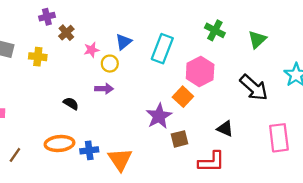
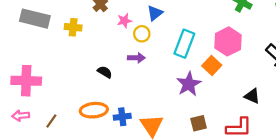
cyan rectangle: (162, 49) -> (184, 44), moved
brown square: (179, 139) -> (199, 123), moved

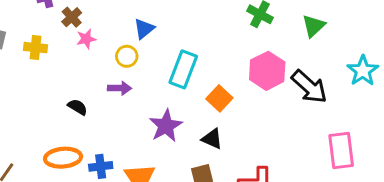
pink star: (124, 21) -> (86, 39), moved
pink hexagon: (228, 41) -> (267, 71), moved
purple star: (189, 84) -> (166, 126), moved
black triangle: (252, 96) -> (212, 139), moved

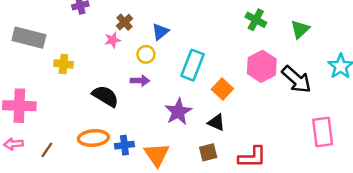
brown cross: (72, 17) -> (124, 22), moved
yellow cross: (36, 48) -> (64, 64), moved
black semicircle: (77, 107) -> (105, 96), size x1.6

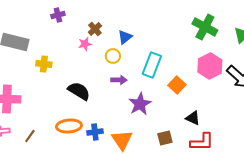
green cross: (256, 20) -> (205, 27), size x1.4
purple arrow: (140, 81) -> (119, 80), moved
black triangle: (216, 122) -> (193, 118), moved

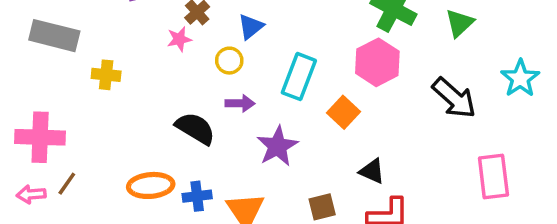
pink hexagon: (210, 66) -> (377, 62), moved
black semicircle: (79, 91) -> (195, 128), moved
brown line: (30, 136) -> (67, 184), moved

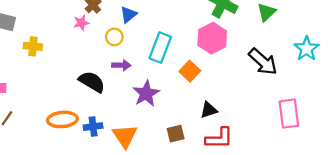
black triangle: (372, 171) -> (209, 110), turned -42

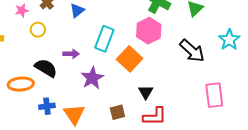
pink star: (81, 23) -> (22, 10), moved
yellow circle: (114, 37) -> (38, 30), moved
orange square: (190, 71) -> (130, 59), size x1.4
black triangle: (209, 110) -> (146, 92), turned -42
orange ellipse: (62, 119) -> (21, 84), moved

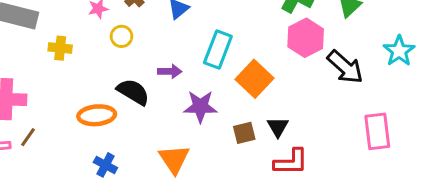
pink hexagon: (149, 31) -> (306, 38), moved
purple star: (92, 78) -> (200, 106), turned 30
blue cross: (47, 106) -> (105, 165), moved, turned 35
brown square: (117, 112) -> (244, 133), moved

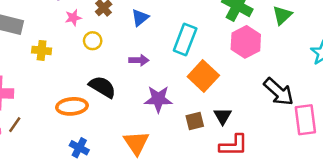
cyan rectangle: (218, 50) -> (185, 40), moved
black arrow: (345, 67) -> (279, 92), moved
purple arrow: (170, 71) -> (139, 60), moved

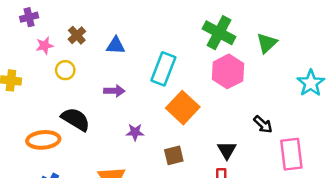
blue triangle: (140, 18) -> (116, 46), turned 42
black arrow: (279, 92) -> (263, 124), size x0.6
purple star: (158, 99) -> (135, 132), size x0.6
black triangle: (223, 116) -> (227, 150), moved

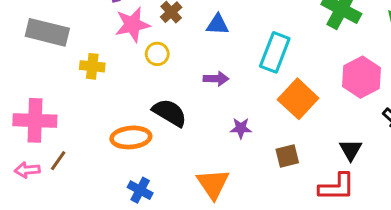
pink star: (45, 46) -> (132, 25), size x1.6
pink hexagon: (228, 71) -> (361, 77), moved

